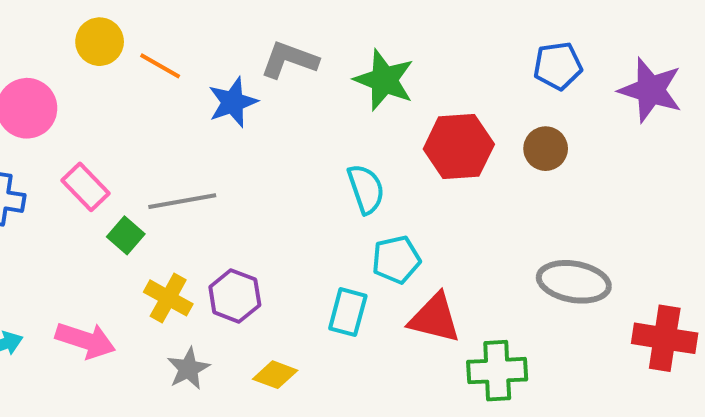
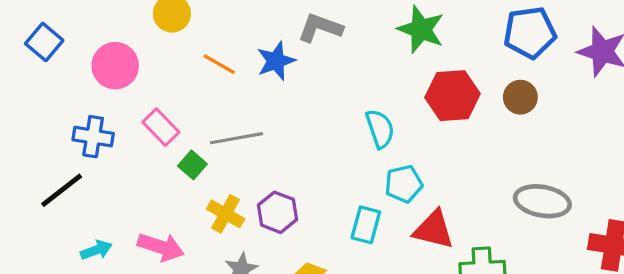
orange line: (160, 66) -> (219, 64), moved
blue pentagon: (558, 66) -> (530, 33), size x1.4
green star: (384, 80) -> (421, 29), moved

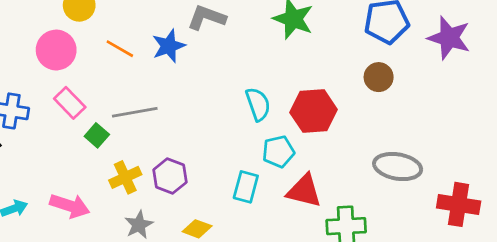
pink circle: (115, 66) -> (56, 50), moved
red hexagon: (453, 96) -> (314, 111), moved
yellow cross: (226, 214) -> (125, 177), turned 36

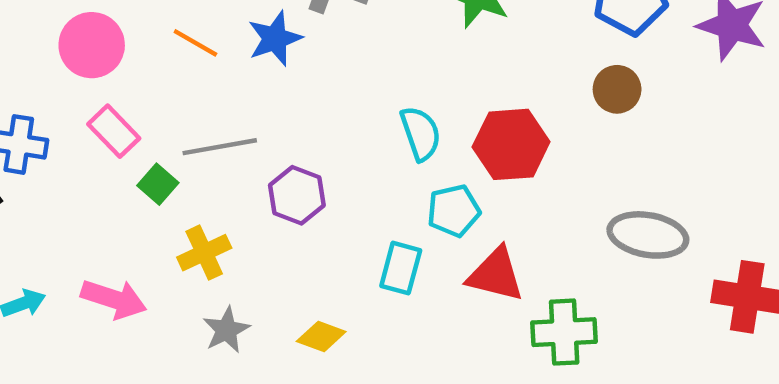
purple hexagon: (170, 176) -> (297, 195), moved

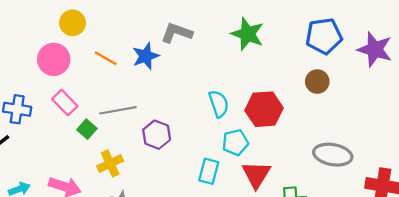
red triangle: (496, 275) -> (256, 175), turned 48

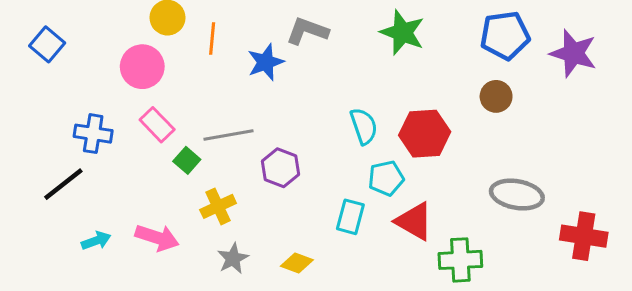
orange line: (106, 58) -> (212, 38), moved, turned 65
red triangle: (256, 175) -> (414, 221), turned -32

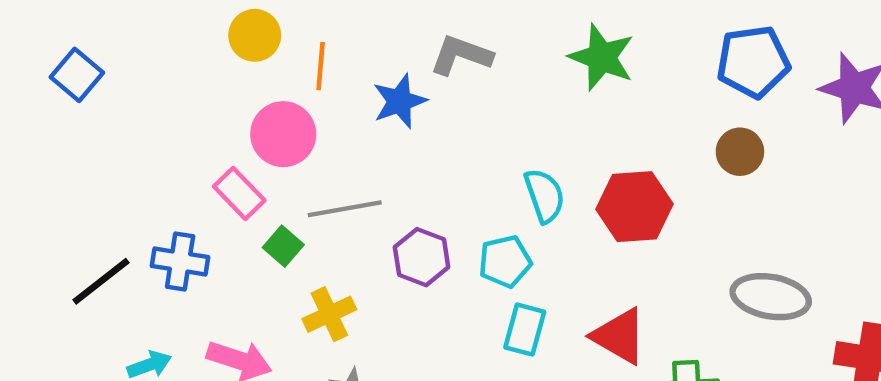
pink circle: (142, 67) -> (283, 134), moved
blue cross: (93, 134) -> (180, 261), moved
cyan pentagon: (386, 178) -> (505, 261), moved

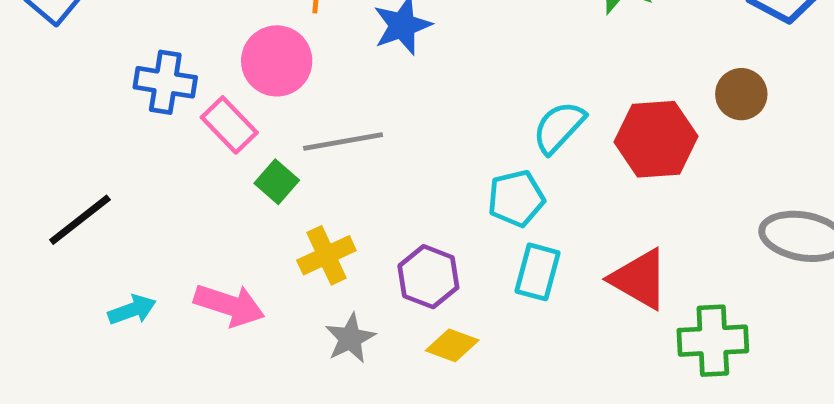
brown circle: (740, 152) -> (741, 94), moved
cyan semicircle: (545, 196) -> (559, 127), turned -118
purple hexagon: (422, 257) -> (428, 277), moved
blue cross: (180, 261) -> (165, 82), moved

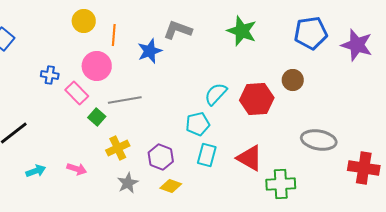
blue cross: (165, 82) -> (50, 75), size x0.7
pink arrow: (229, 305) -> (77, 169), size x0.7

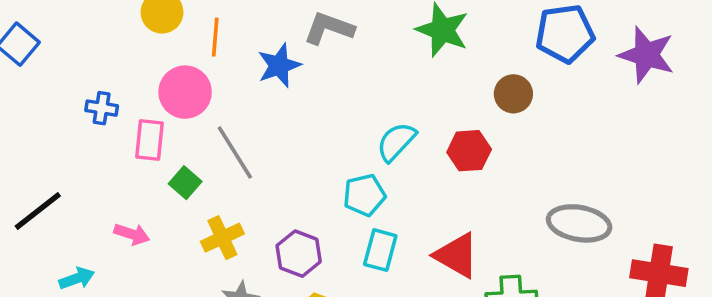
brown circle: (293, 80) -> (513, 94), moved
pink rectangle: (77, 93) -> (150, 140), turned 50
red hexagon: (257, 99) -> (469, 151), size x0.7
gray line: (125, 100) -> (235, 152), turned 68
pink arrow: (77, 169) -> (132, 234), moved

